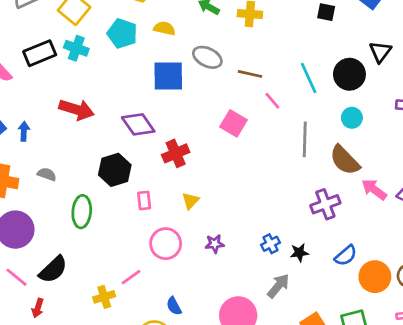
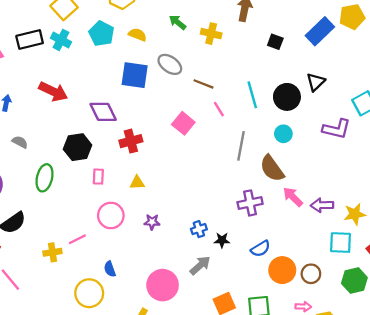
yellow triangle: (190, 201) -> (137, 183), turned 35

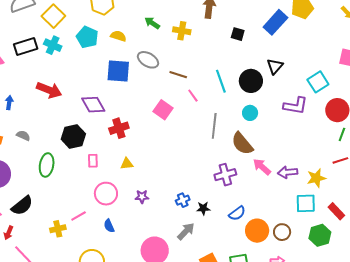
blue semicircle: (110, 269) -> (109, 226), moved

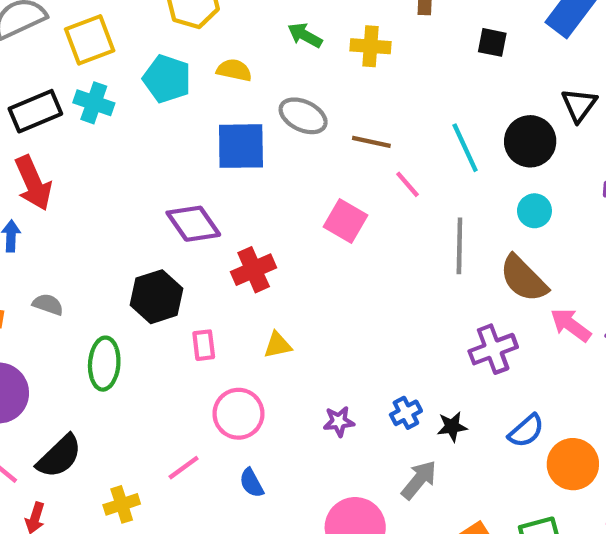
yellow square: (53, 16) -> (90, 40), turned 30
red arrow: (49, 90) -> (33, 183), moved, turned 50
purple star: (142, 197) -> (339, 421), moved
yellow cross: (58, 229) -> (122, 504), moved

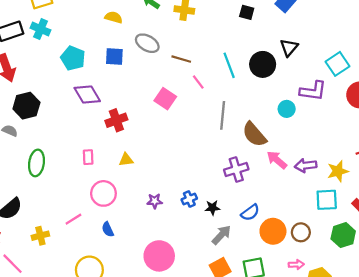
cyan pentagon: (167, 79) -> (73, 58), moved
blue square: (241, 146) -> (114, 56), size x0.7
cyan circle: (534, 211) -> (287, 109), moved
black hexagon: (156, 297) -> (26, 106), moved
gray arrow: (419, 480) -> (221, 235), moved

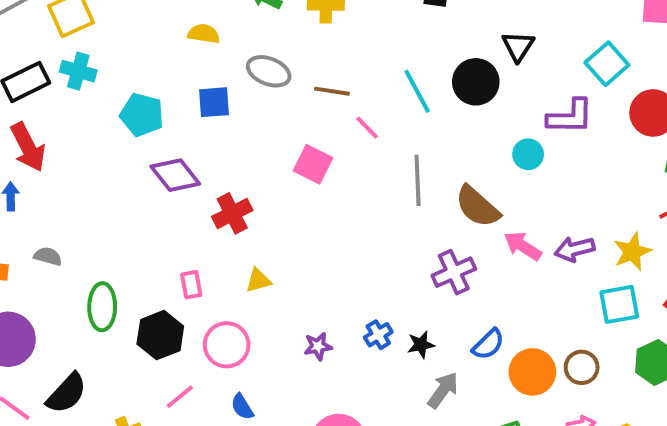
black hexagon: (26, 106) -> (160, 335), moved

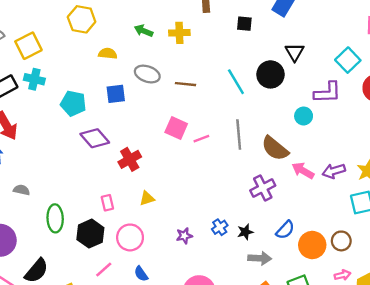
pink line: (367, 128) -> (201, 139), moved, turned -63
gray arrow: (443, 390) -> (260, 258), turned 60

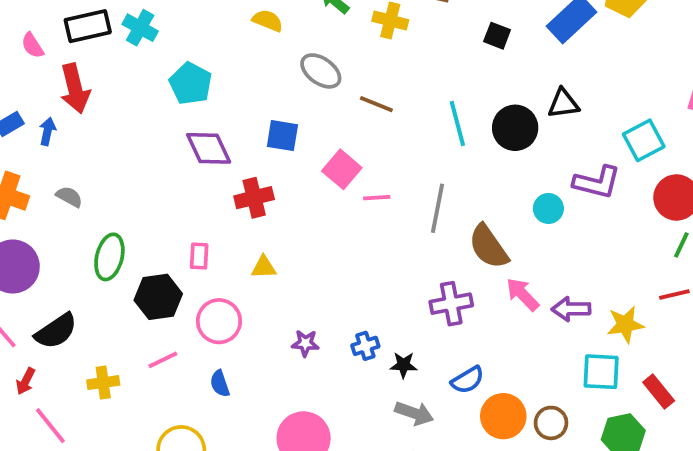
black triangle: (295, 52) -> (563, 104), turned 36
blue square: (116, 94) -> (282, 136), moved

